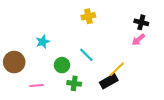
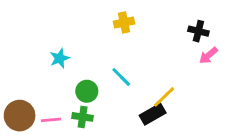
pink arrow: (138, 40) -> (208, 55), moved
brown circle: (14, 62) -> (20, 116), moved
green cross: (74, 83) -> (83, 117), moved

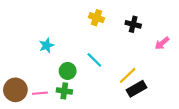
yellow cross: (124, 23) -> (96, 18), turned 32
black cross: (198, 31) -> (133, 24), moved
black rectangle: (153, 114) -> (136, 89), moved

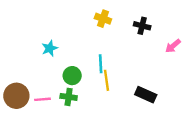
cyan line: (94, 60) -> (101, 64), turned 42
yellow line: (128, 75) -> (107, 80), moved, turned -54
black rectangle: (136, 89) -> (146, 95), turned 54

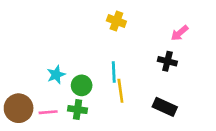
black cross: (142, 26) -> (167, 61), moved
pink arrow: (173, 46) -> (180, 33), moved
cyan star: (50, 48) -> (56, 75), moved

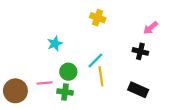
cyan line: (114, 72) -> (95, 60), turned 48
cyan star: (56, 75) -> (55, 44), moved
pink line: (48, 112) -> (45, 83), moved

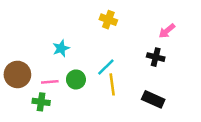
pink line: (45, 83) -> (50, 82), moved
brown circle: (15, 91) -> (17, 74), moved
green cross: (65, 92) -> (41, 102), moved

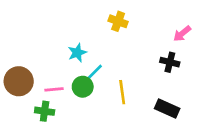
cyan star: (61, 48) -> (77, 53), moved
cyan line: (106, 67) -> (94, 73), moved

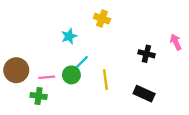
pink arrow: (182, 34) -> (176, 42), moved, turned 105
cyan star: (77, 53) -> (69, 36), moved

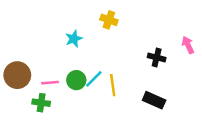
cyan line: (81, 63) -> (94, 79), moved

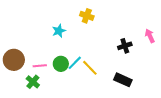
black cross: (157, 58) -> (125, 46), turned -32
yellow line: (113, 85) -> (90, 68), turned -36
green cross: (41, 103) -> (33, 82), turned 32

